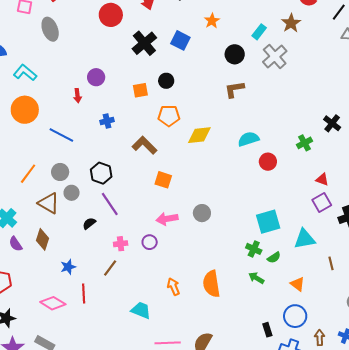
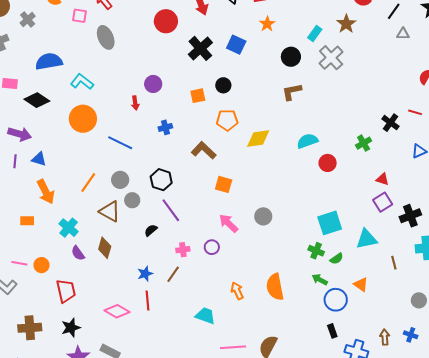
pink arrow: (167, 219) -> (229, 223), turned 55
blue star: (68, 267) -> (145, 274), moved
blue circle: (295, 316) -> (336, 300), moved

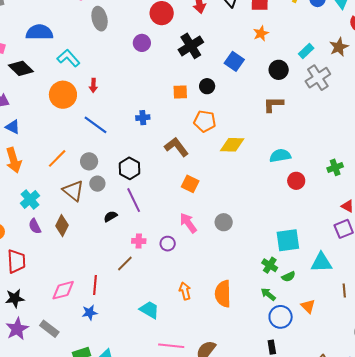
blue square: (236, 45) -> (234, 61), moved
purple circle: (153, 84) -> (142, 43), moved
red arrow: (135, 103) -> (93, 85), moved
blue star: (145, 274) -> (90, 313), moved
pink diamond: (117, 311) -> (63, 290), turned -55

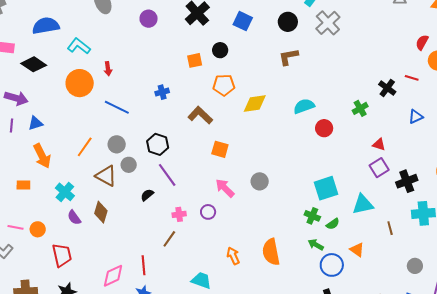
blue triangle: (13, 127) -> (35, 123), turned -35

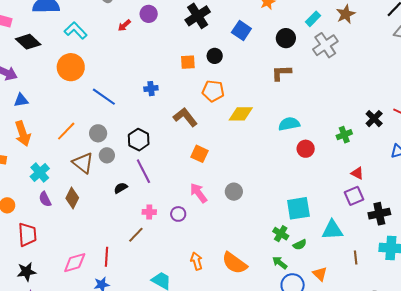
red arrow: (108, 69) -> (124, 25), moved, turned 48
orange semicircle: (271, 252) -> (234, 263), turned -52

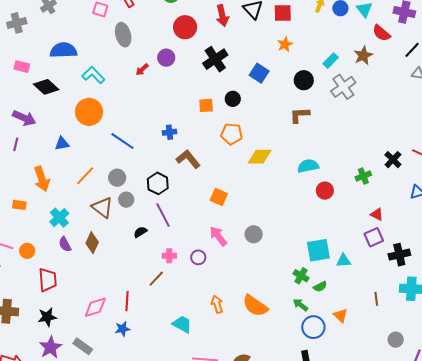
blue triangle: (21, 100) -> (62, 144), moved
brown L-shape: (185, 117) -> (188, 159), moved
cyan triangle: (332, 230) -> (344, 261), moved, size x0.7

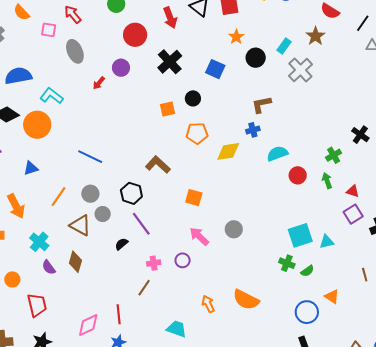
black circle: (304, 80) -> (256, 58), moved
orange circle: (89, 112) -> (37, 125), moved
blue cross: (169, 132) -> (253, 130), moved
green arrow: (300, 305) -> (327, 181), moved, turned 42

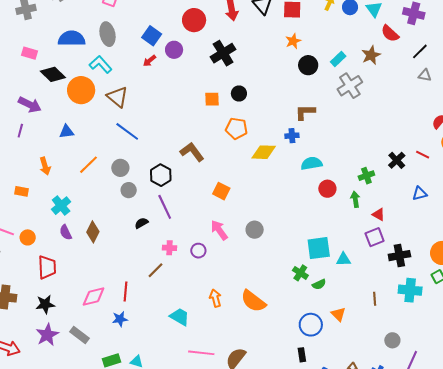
gray ellipse: (75, 51) -> (108, 34), moved
blue square: (215, 69) -> (152, 36), moved
orange arrow: (16, 206) -> (45, 166), size x0.7
brown triangle: (80, 225) -> (117, 97), moved

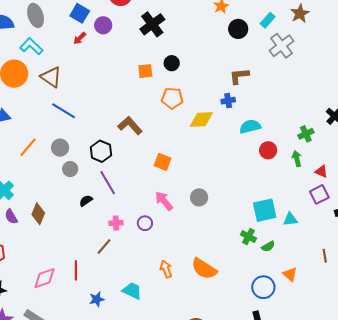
blue star: (120, 319) -> (97, 299), moved

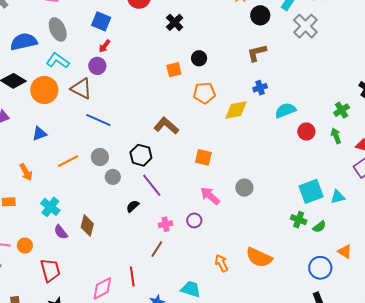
black cross: (152, 24) -> (175, 22), size x0.7
purple circle: (103, 25) -> (97, 66), moved
brown L-shape: (239, 76) -> (257, 53), moved
orange line: (28, 147) -> (68, 161), turned 30

